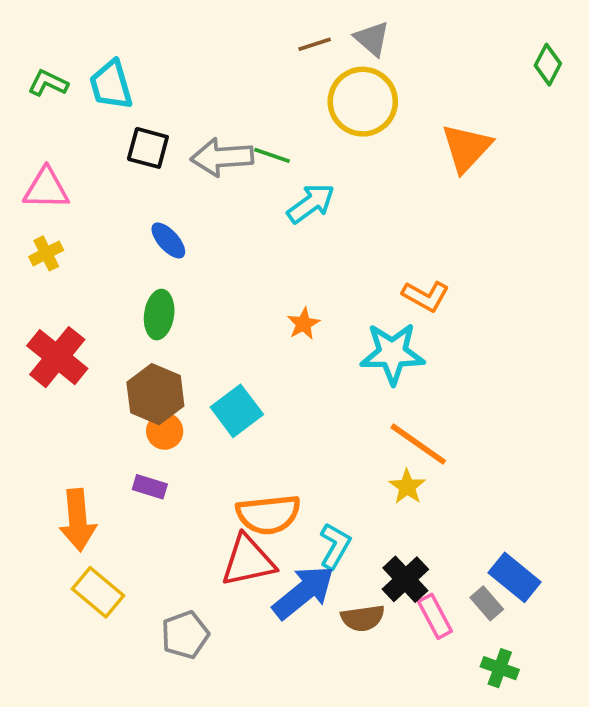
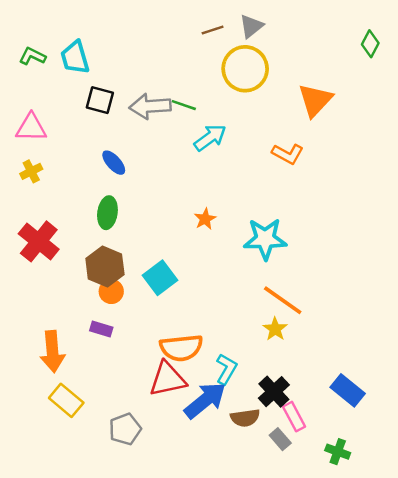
gray triangle: (372, 39) -> (251, 26), turned 40
orange L-shape: (426, 296) -> (288, 154), moved
gray rectangle: (487, 603) -> (280, 439), moved

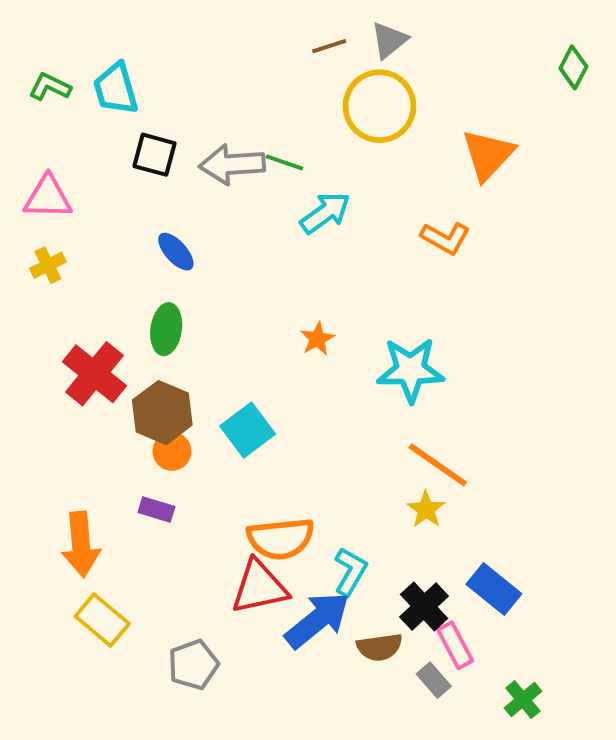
red cross: (39, 241) -> (94, 374), moved
blue rectangle: (348, 390) -> (494, 589), moved
green cross: (338, 452) -> (523, 700), turned 30

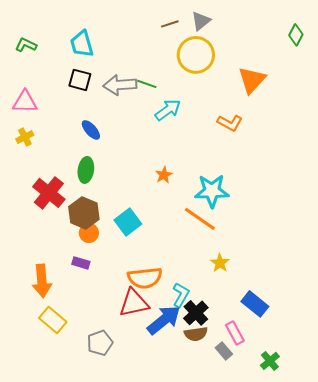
cyan trapezoid: (116, 89) -> (82, 44), moved
orange line: (438, 465) -> (200, 219), moved
black cross: (424, 606) -> (196, 313), moved

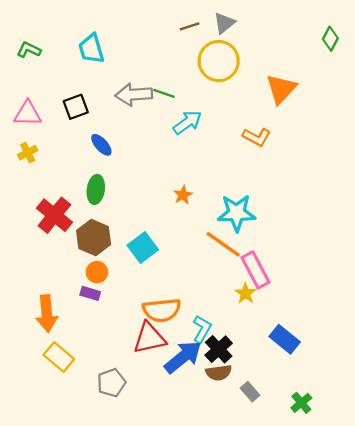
black square: (80, 80) -> (76, 107), moved, turned -35
orange circle: (89, 233) -> (97, 272), moved
pink rectangle: (235, 333) -> (256, 270), moved, size x1.4

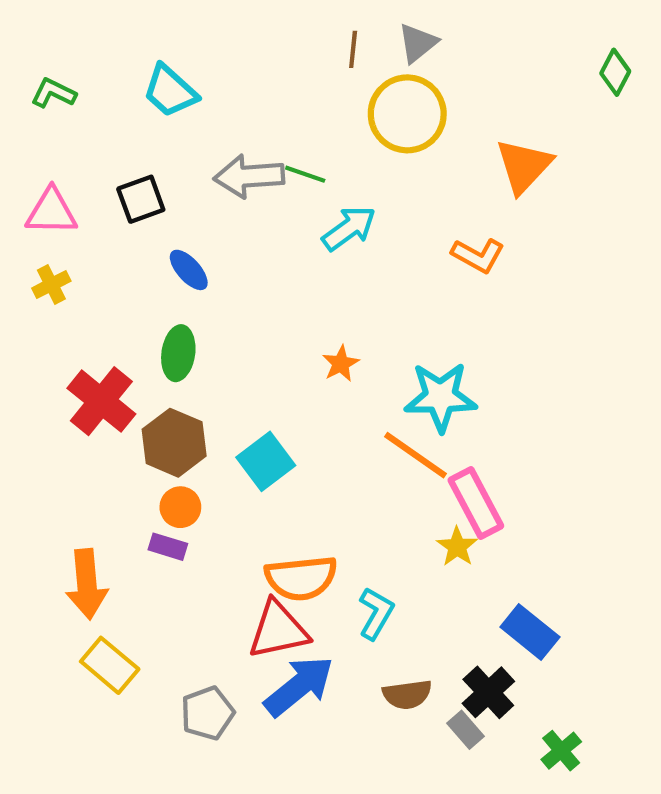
brown line: (190, 26) -> (353, 49), turned -66
cyan trapezoid: (91, 49) -> (170, 91), turned -32
black cross: (219, 349) -> (488, 692), moved
blue arrow: (183, 357) -> (299, 686), moved

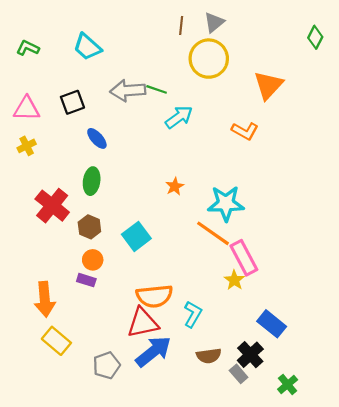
brown hexagon: (174, 443) -> (89, 227), size x0.7

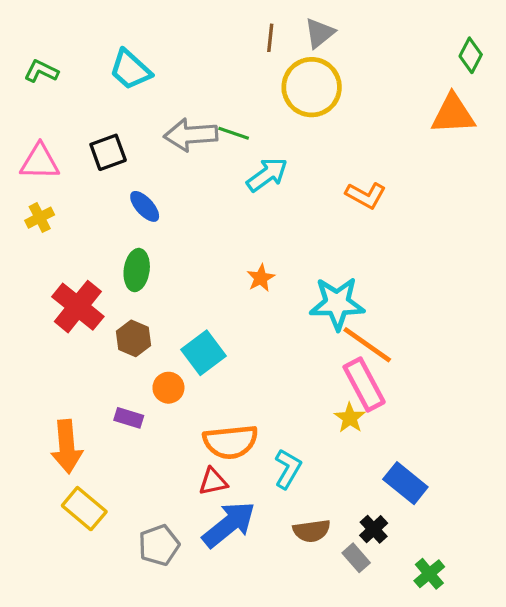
orange triangle: (268, 85) -> (453, 114), moved, turned 44
orange line: (213, 233) -> (367, 345), moved
orange circle: (93, 260) -> (168, 388), moved
red triangle: (143, 323) -> (213, 482), size x0.6
black cross: (250, 355) -> (374, 529), size x0.7

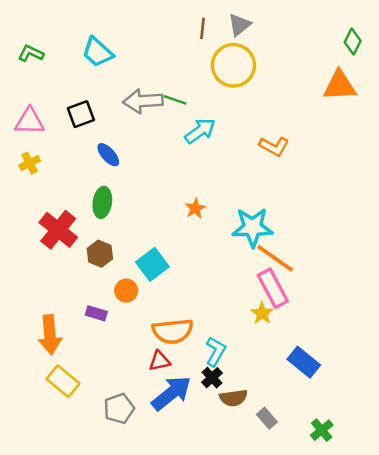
black cross: (374, 529) -> (212, 378), moved

